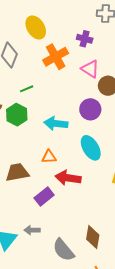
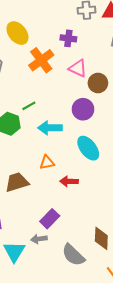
green line: (27, 89) -> (29, 106), moved
red arrow: (68, 178) -> (69, 181), size x0.7
purple rectangle: (44, 197) -> (50, 219), moved

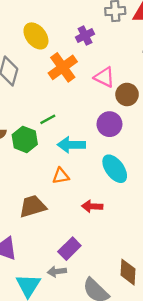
purple cross: (68, 38) -> (85, 36), moved, turned -35
orange triangle: (47, 162) -> (61, 176), moved

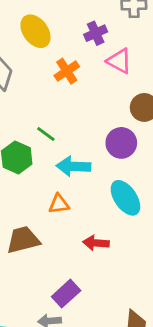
orange cross: (63, 67) -> (67, 71), size x0.7
pink triangle: (104, 77) -> (119, 61), moved
green line: (48, 119) -> (46, 134), turned 63

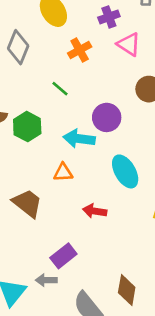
green line: (46, 134) -> (60, 89), moved
purple circle: (121, 143) -> (107, 117), moved
brown trapezoid: (23, 240) -> (27, 203), turned 48

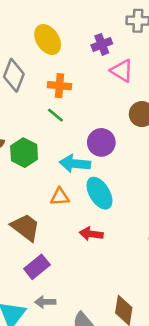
orange cross: (80, 50) -> (59, 86), moved, turned 35
cyan ellipse: (125, 171) -> (99, 193), moved
purple rectangle: (63, 256) -> (37, 267), moved

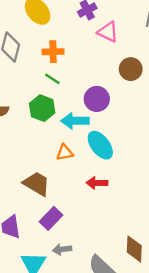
green hexagon: (24, 153) -> (42, 108), moved

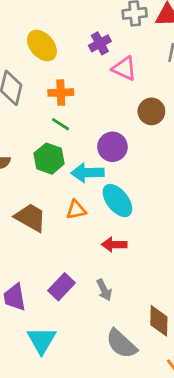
brown trapezoid: (37, 184) -> (31, 218), moved
gray arrow: (62, 249) -> (104, 290), moved, turned -108

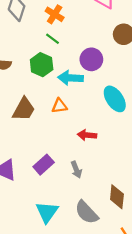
orange cross: (61, 93) -> (55, 14), turned 30
cyan ellipse: (117, 201) -> (115, 99), moved
brown trapezoid: (31, 218) -> (24, 109), turned 85
cyan triangle: (42, 340) -> (47, 212), moved

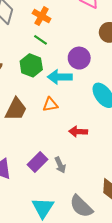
gray arrow: (76, 170) -> (60, 165), moved

